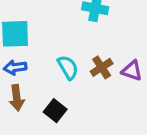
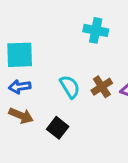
brown arrow: (17, 98) -> (21, 116), turned -60

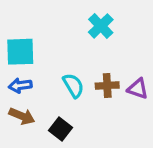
cyan cross: (96, 30) -> (101, 26), turned 35
brown cross: (102, 87) -> (107, 86), turned 30

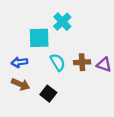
cyan cross: (101, 26) -> (62, 22), moved
cyan square: (20, 52) -> (39, 38), moved

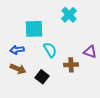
cyan cross: (62, 22) -> (69, 15), moved
brown cross: (82, 62) -> (71, 65), moved

